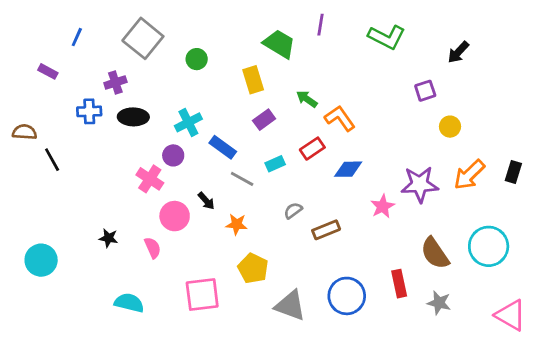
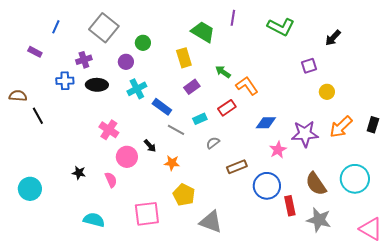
purple circle: (173, 155) -> (126, 62), moved
blue diamond: (348, 169) -> (266, 123), moved
gray semicircle: (293, 211) -> (213, 143), moved
blue circle: (347, 296) -> (267, 186), moved
gray star: (439, 303) -> (319, 220), size x1.4

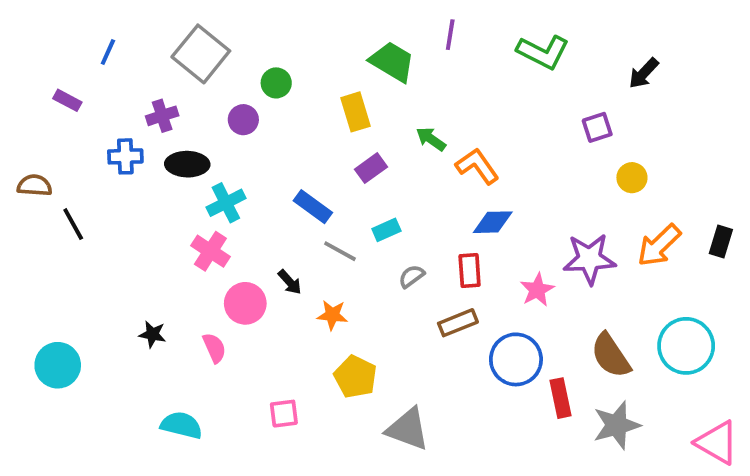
cyan cross: (137, 89) -> (226, 203), moved
red rectangle: (227, 108) -> (470, 270), moved, turned -60
blue diamond: (266, 123) -> (493, 222), moved
pink square: (147, 214) -> (284, 414), size x0.6
gray star: (319, 220) -> (616, 425), turned -30

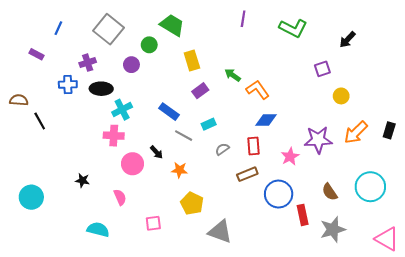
green trapezoid: (392, 62) -> (172, 25), moved
pink cross: (210, 251) -> (114, 136), turned -30
pink semicircle: (214, 348) -> (120, 197), moved
brown semicircle: (611, 356) -> (330, 192), size x0.7

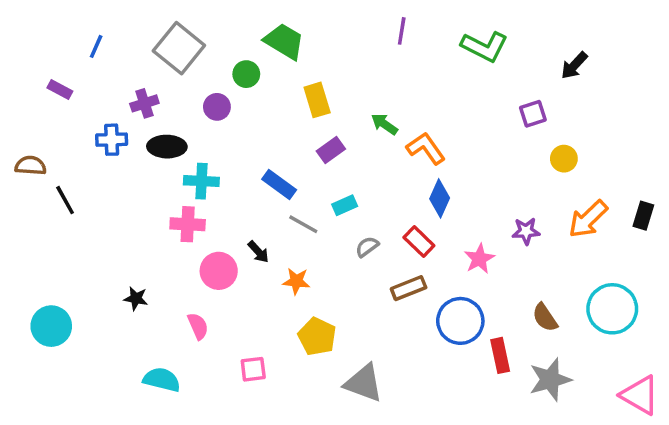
cyan cross: (122, 110) -> (201, 181), turned 30
blue diamond: (266, 120) -> (440, 198), turned -65
purple star: (318, 140) -> (526, 231), size x0.6
red rectangle: (254, 146) -> (419, 242), turned -42

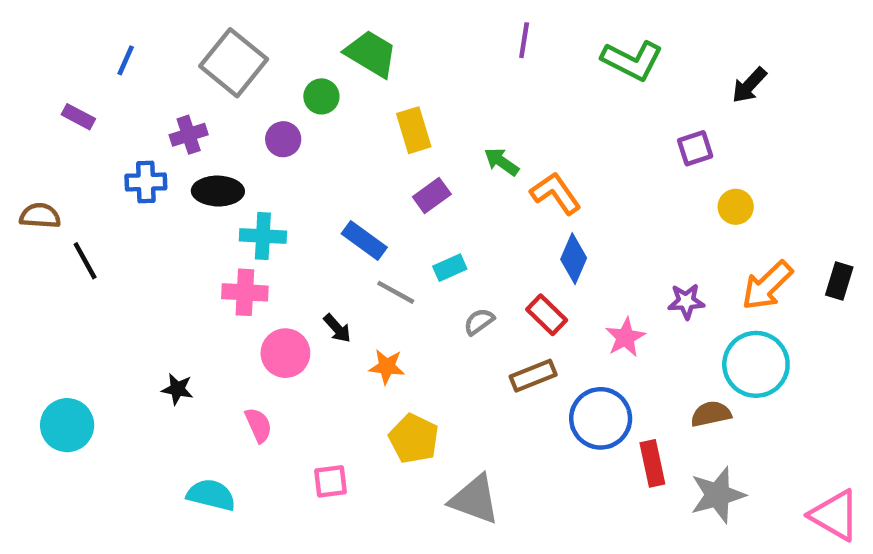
cyan circle: (612, 309) -> (756, 364), moved
brown semicircle: (545, 317) -> (711, 414), turned 112

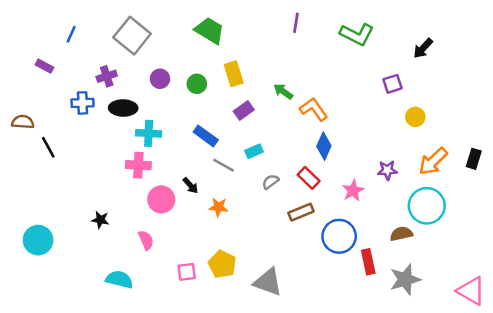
green circle: (321, 96) -> (197, 84), moved
yellow pentagon: (414, 439) -> (222, 264), moved

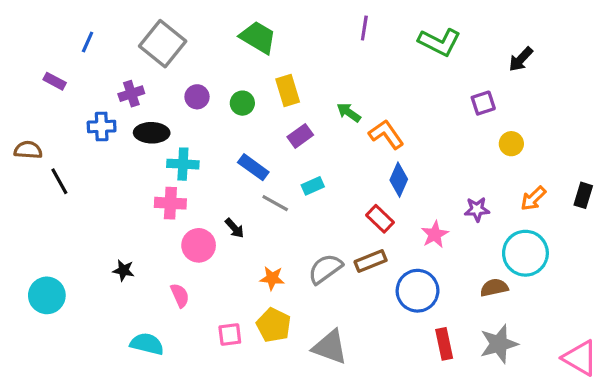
orange arrow: (433, 161) -> (533, 198), size x0.7
gray semicircle: (271, 182) -> (325, 269), moved, size x1.6
orange star: (218, 207) -> (272, 278), moved
red rectangle: (368, 262) -> (444, 344), moved

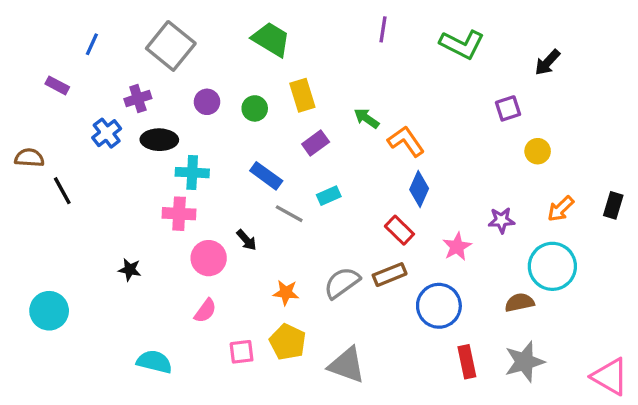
blue cross: (102, 127) -> (107, 133), turned -36
black star: (123, 270) -> (130, 270), moved
pink semicircle: (180, 295) -> (205, 311), moved, turned 60

